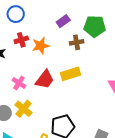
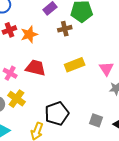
yellow rectangle: (70, 74) -> (75, 65), moved
red trapezoid: (45, 79) -> (36, 68), turned -110

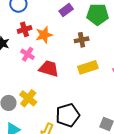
brown cross: (65, 29) -> (82, 40), moved
pink cross: (10, 73) -> (28, 54), moved

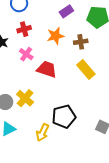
orange star: (44, 35) -> (55, 36), moved
yellow rectangle: (88, 67) -> (86, 70), turned 66

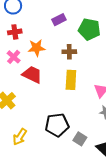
orange star: (55, 36) -> (36, 48), moved
yellow rectangle: (86, 70) -> (71, 80), turned 36
black pentagon: (64, 117) -> (57, 125), moved

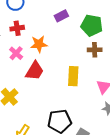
brown cross: (69, 52) -> (95, 50), moved
red trapezoid: (32, 75) -> (35, 71), turned 95

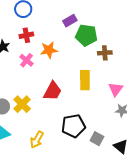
green pentagon: (92, 25) -> (86, 35), moved
red trapezoid: (35, 71) -> (53, 91), moved

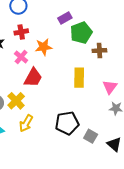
green pentagon: (86, 35) -> (81, 33), turned -30
red trapezoid: (53, 91) -> (33, 78), moved
yellow arrow: (37, 140) -> (26, 123), moved

